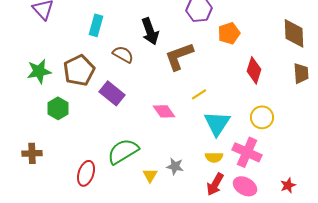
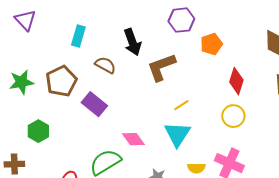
green hexagon: (58, 108) -> (38, 131), moved
pink diamond: (164, 111) -> (133, 139), moved
yellow circle: (262, 117) -> (233, 116), moved
cyan triangle: (217, 123) -> (177, 134), moved

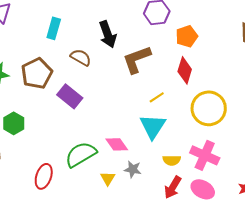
red diamond: (236, 81) -> (185, 70), moved
yellow circle: (233, 116) -> (209, 108), size x1.5
pink diamond: (133, 139) -> (117, 144), moved

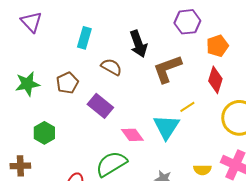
brown pentagon: (37, 73) -> (67, 83), size x0.7
cyan triangle: (153, 126) -> (166, 127), moved
pink diamond: (117, 144) -> (132, 135), moved

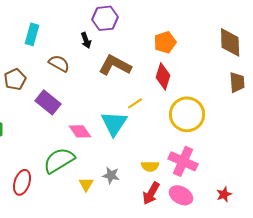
purple hexagon: (187, 22) -> (105, 18), moved
black arrow: (138, 44) -> (86, 40), size x0.6
brown L-shape: (167, 69) -> (115, 65), turned 48

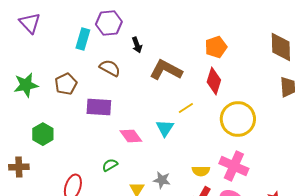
purple hexagon: (105, 18) -> (109, 23), moved
purple rectangle: (48, 102) -> (99, 107), turned -35
cyan triangle: (114, 123) -> (165, 128), size x0.7
green semicircle: (59, 160) -> (110, 165), size x0.5

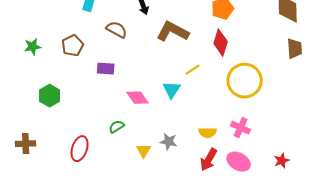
green star: (26, 85) -> (33, 47), size x0.7
purple rectangle: (99, 107) -> (106, 69), size x0.7
pink cross: (234, 166) -> (241, 128), size x0.7
brown cross: (19, 167) -> (26, 144), moved

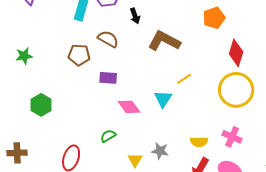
red diamond: (221, 43) -> (236, 53), moved
brown pentagon: (73, 46) -> (79, 55), moved, turned 30
purple rectangle: (106, 69) -> (108, 78), moved

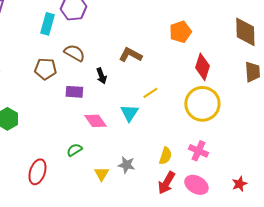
black arrow: (135, 16) -> (101, 76), moved
brown L-shape: (164, 41) -> (130, 55), size x0.7
yellow semicircle: (199, 142) -> (165, 156), turned -72

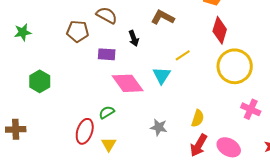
red diamond: (202, 67) -> (220, 30), moved
pink diamond: (95, 121) -> (128, 83), size x1.4
pink cross: (198, 151) -> (251, 109), moved
red ellipse: (37, 172) -> (85, 131), moved
yellow triangle: (101, 174) -> (109, 144), moved

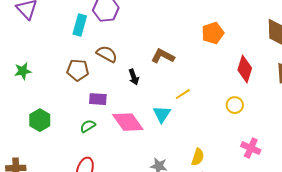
red diamond: (220, 30) -> (245, 69), moved
purple rectangle: (107, 54) -> (98, 99), moved
yellow circle: (235, 66) -> (235, 105), size x0.5
green semicircle: (107, 112) -> (88, 126), moved

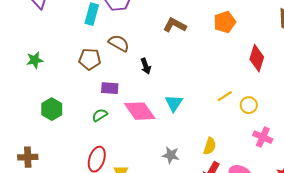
brown L-shape: (163, 56) -> (175, 25), moved
yellow line: (183, 94) -> (225, 96), moved
yellow circle: (235, 105) -> (249, 105), moved

